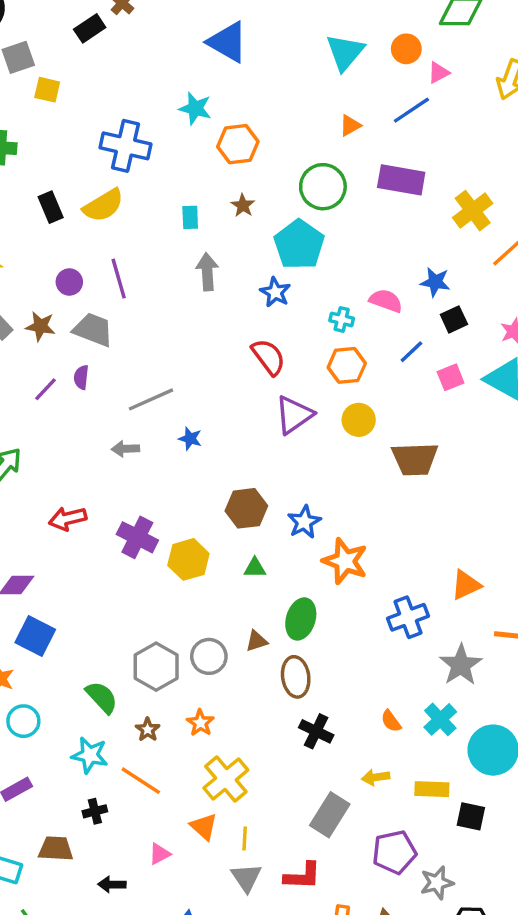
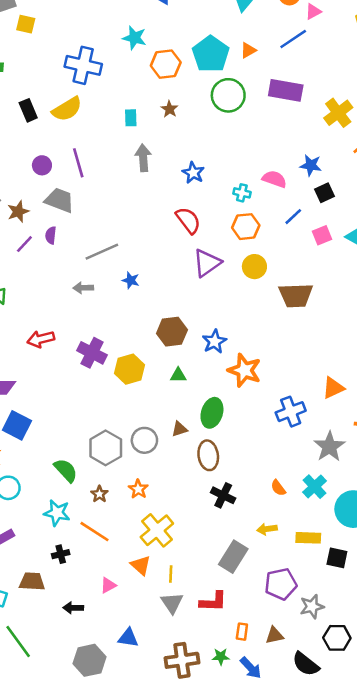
cyan pentagon: (299, 245) -> (211, 54), moved
brown star: (40, 326) -> (18, 212), moved, turned -30

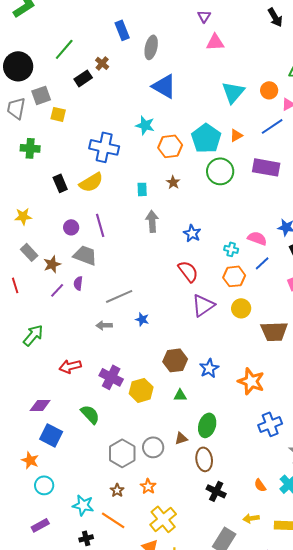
blue line: (293, 217) -> (262, 263), moved
orange star: (244, 370) -> (251, 381), moved
green semicircle: (66, 470) -> (90, 414), moved

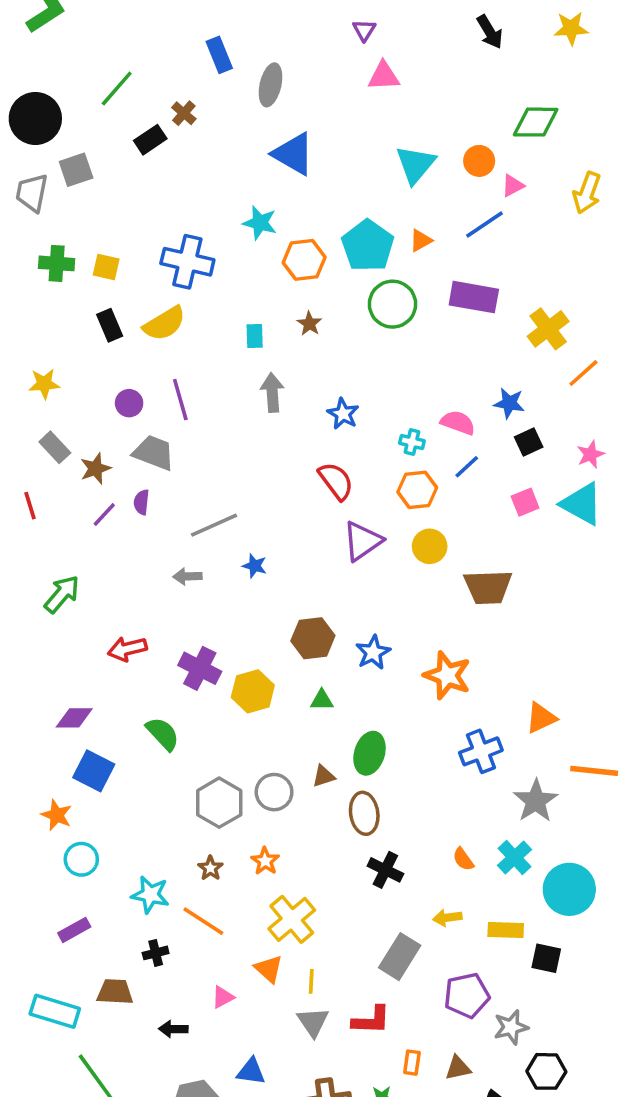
yellow square: (58, 114) -> (106, 267), moved

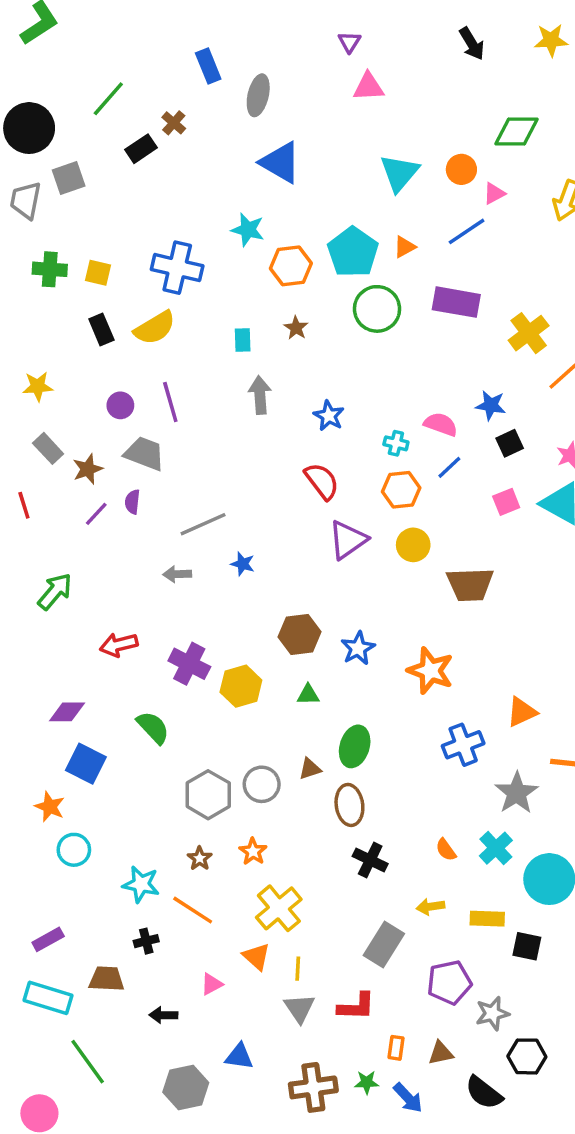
purple rectangle: (74, 930) -> (48, 939), moved

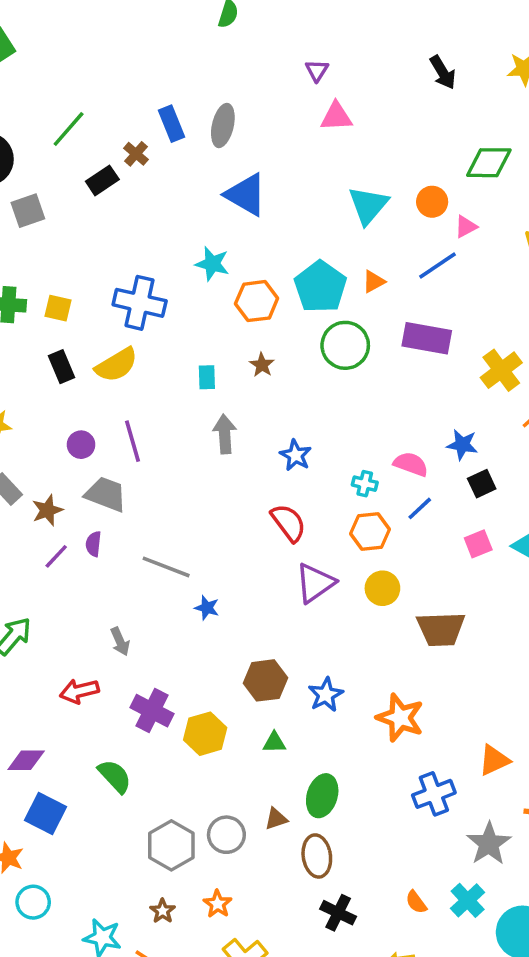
blue rectangle: (208, 66) -> (171, 124), moved
gray line: (203, 524) -> (166, 567), turned 45
gray arrow: (177, 574) -> (120, 641), moved, turned -112

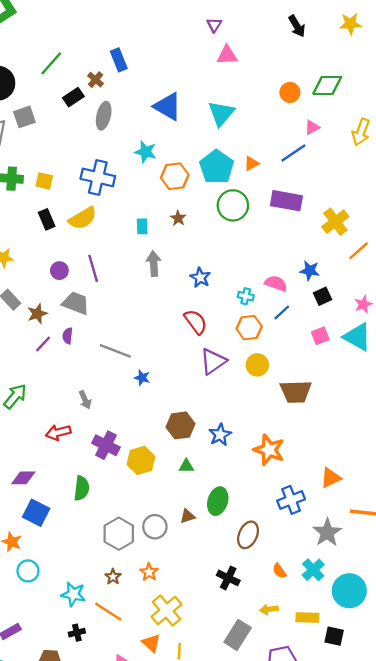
gray ellipse: (223, 125) -> (104, 116), moved
orange circle: (432, 202) -> (290, 92), moved
cyan triangle: (368, 205) -> (221, 113), moved
green semicircle: (115, 776) -> (82, 488), turned 50
brown ellipse: (317, 856) -> (248, 535), moved, turned 32

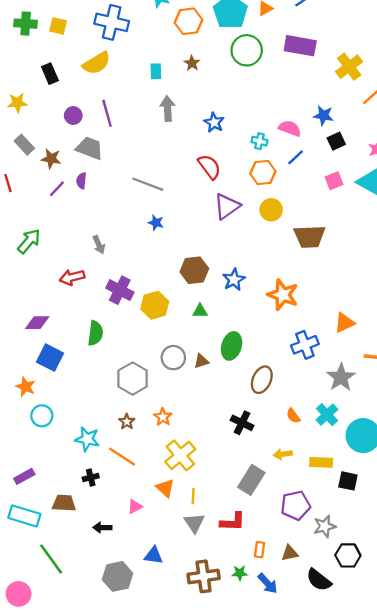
black rectangle: (47, 219) -> (50, 74), moved
brown star: (37, 314) -> (51, 159), turned 30
gray line: (115, 351) -> (148, 184), moved
gray circle: (155, 527) -> (173, 358), moved

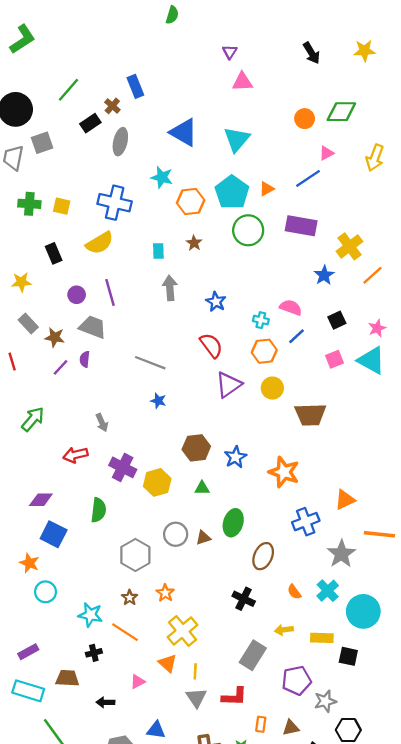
blue star: (323, 116) -> (324, 275), moved, turned 30

